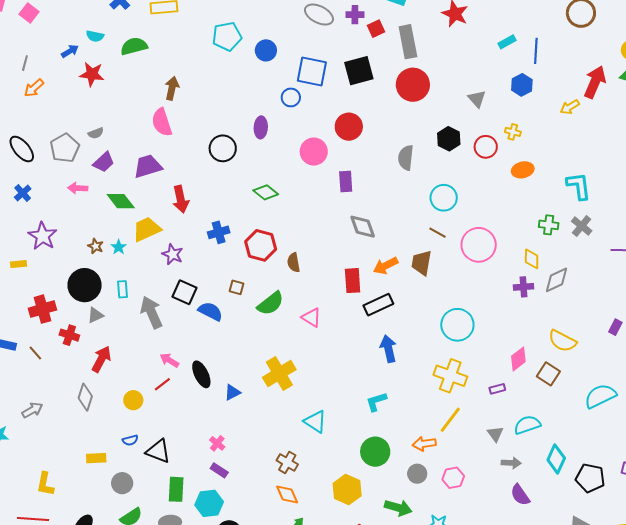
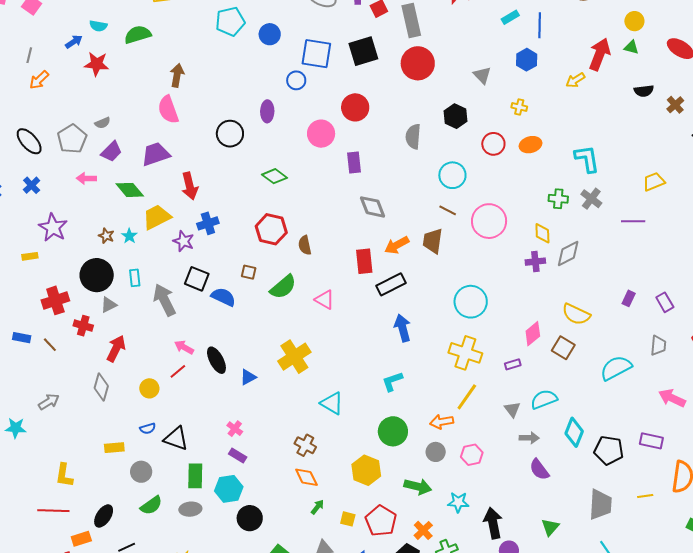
red circle: (486, 147) -> (493, 144), moved
blue cross: (219, 232) -> (208, 223), moved

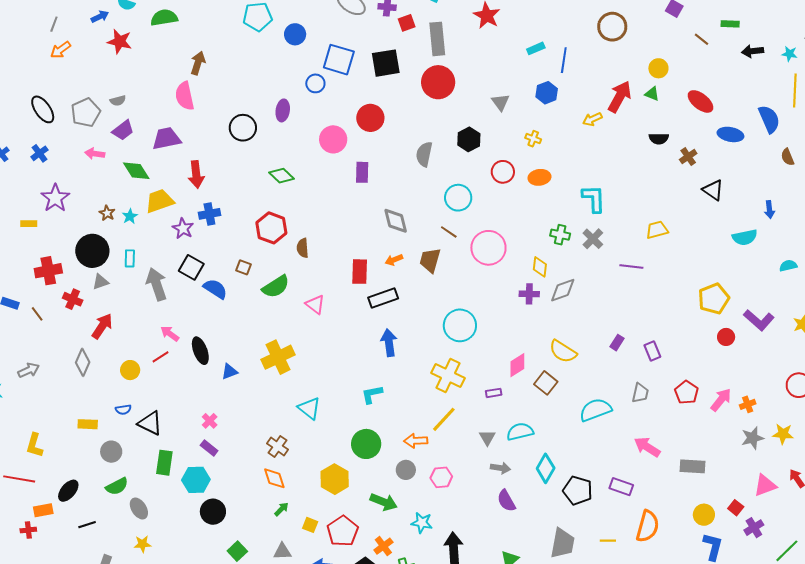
gray diamond: (372, 207) -> (396, 221), moved
orange arrow: (397, 245) -> (394, 260), size x0.7
gray ellipse: (190, 509) -> (139, 508), moved, turned 55

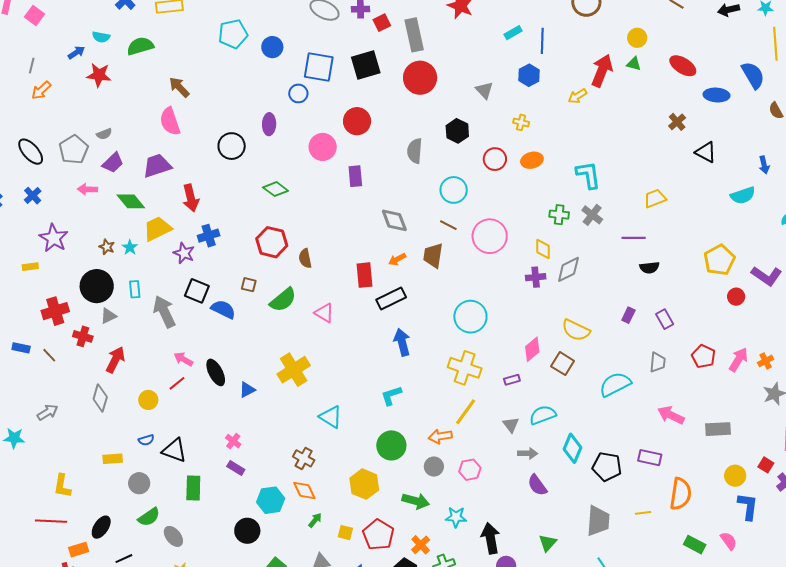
brown arrow: (198, 63) -> (179, 87), turned -55
black semicircle: (659, 139) -> (649, 268), moved
cyan hexagon: (196, 480) -> (271, 500), moved

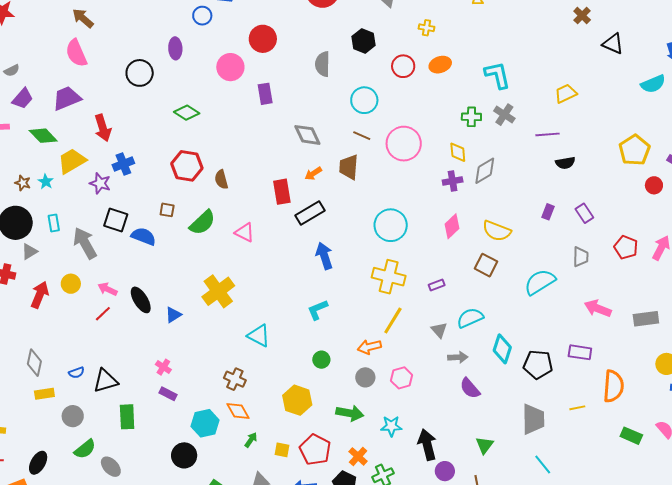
pink diamond: (532, 349) -> (452, 226), moved
gray diamond: (100, 398) -> (34, 363), moved
yellow circle: (148, 400) -> (71, 284), moved
green circle: (391, 445) -> (321, 360), size x0.6
black triangle: (174, 450) -> (105, 381), turned -32

